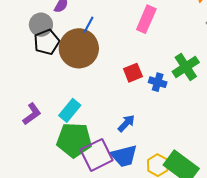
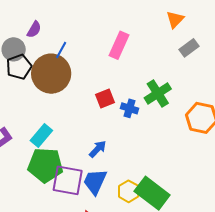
purple square: (97, 155) -> (68, 180), turned 36
blue trapezoid: (124, 156) -> (95, 182), turned 128

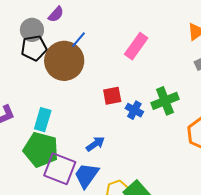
cyan rectangle: (41, 135) -> (43, 120), turned -35

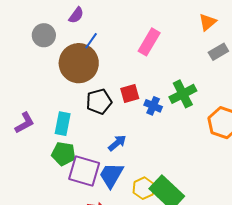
purple semicircle: (56, 14) -> (76, 15), moved
black pentagon: (34, 48) -> (99, 102), moved
green pentagon: (41, 150) -> (64, 154), size x0.7

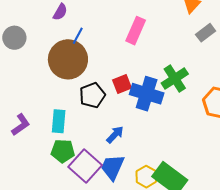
gray circle: (44, 35) -> (14, 38), moved
blue cross: (153, 106) -> (147, 94), size x1.8
purple square: (84, 171) -> (85, 166), turned 32

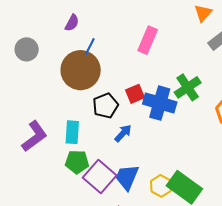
purple L-shape: (21, 125) -> (34, 136), size x1.4
blue arrow: (115, 134) -> (123, 133), moved

